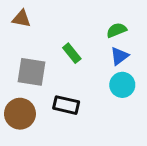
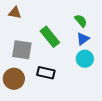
green semicircle: (117, 30) -> (81, 21), turned 72
green rectangle: (72, 53) -> (50, 37), size x1.5

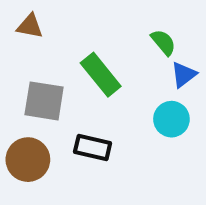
blue triangle: (83, 39) -> (184, 75), moved

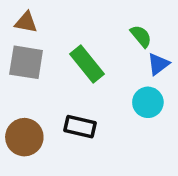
gray square: (44, 101) -> (26, 62), moved

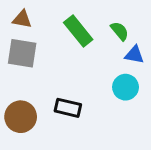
green rectangle: (87, 64) -> (78, 31), moved
blue triangle: (158, 64) -> (134, 55), turned 48

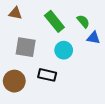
gray square: (22, 53) -> (26, 47), moved
cyan circle: (126, 87) -> (64, 50), moved

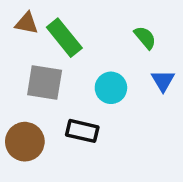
green rectangle: (54, 21) -> (64, 38), moved
blue triangle: (94, 38) -> (163, 81), moved, turned 48

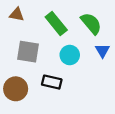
green rectangle: (64, 38) -> (56, 23), moved
green semicircle: (145, 38) -> (91, 23), size x1.5

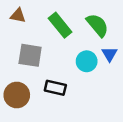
cyan circle: (70, 55) -> (87, 61), moved

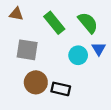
black rectangle: (55, 88) -> (61, 89), moved
brown circle: (17, 95) -> (36, 82), moved

